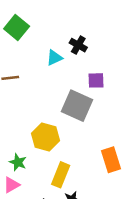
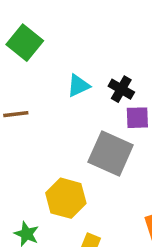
black cross: (78, 45) -> (121, 89), moved

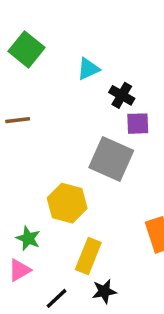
cyan triangle: (78, 86) -> (88, 69), moved

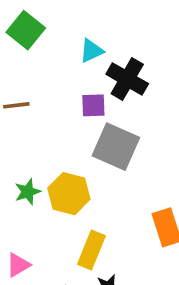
black cross: (122, 95) -> (127, 79), size x1.5
purple square: (138, 124) -> (93, 105), moved
green star: (28, 238) -> (28, 192), moved, turned 30

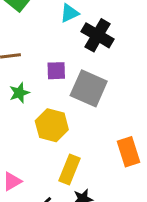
purple square: (93, 105) -> (56, 71), moved
green star: (28, 192) -> (19, 93), moved

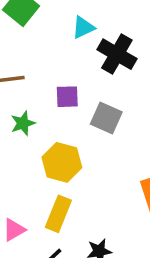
gray square: (89, 88) -> (106, 118), size x0.7
yellow rectangle: (69, 170) -> (58, 214), moved

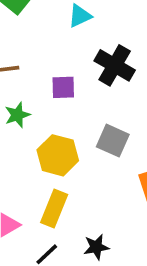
black cross: (117, 54) -> (115, 65), moved
gray square: (106, 118) -> (113, 141), moved

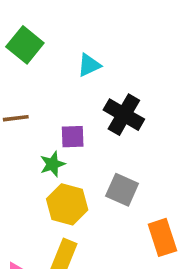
green star: (17, 115) -> (52, 164), moved

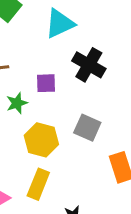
cyan triangle: (89, 65) -> (60, 24), size x1.5
green star: (52, 164) -> (17, 103), moved

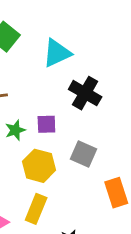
purple square: (46, 83) -> (46, 124), moved

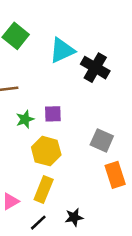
black cross: (85, 93) -> (95, 68), moved
gray square: (84, 154) -> (102, 140), moved

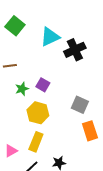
black cross: (95, 68) -> (75, 50), turned 35
purple square: (53, 114) -> (43, 85), turned 32

